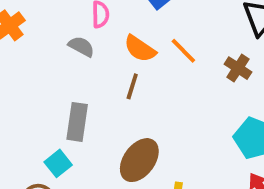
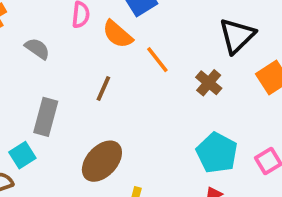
gray semicircle: (81, 46) -> (37, 49), moved
orange semicircle: (140, 49) -> (118, 34), moved

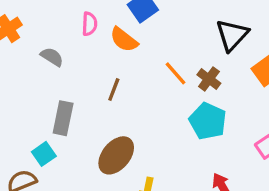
orange line: (157, 60) -> (176, 73), moved
cyan pentagon: (217, 153) -> (208, 121), moved

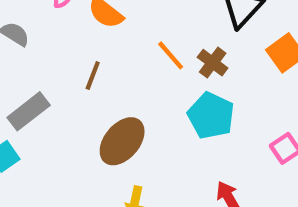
gray rectangle: (63, 118) -> (29, 111), turned 40
brown ellipse: (116, 155) -> (122, 141), moved

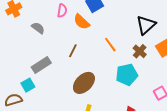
brown cross: (213, 63) -> (140, 51), moved
cyan pentagon: (211, 116) -> (127, 75), turned 30

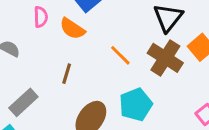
brown cross: (140, 51) -> (165, 58), size x1.6
cyan pentagon: (127, 75) -> (136, 105), moved

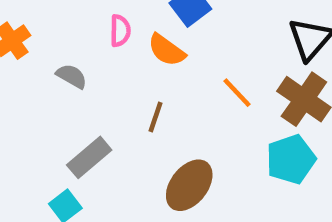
cyan pentagon: (136, 105) -> (291, 159), moved

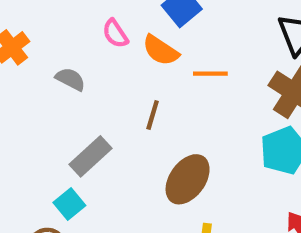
pink semicircle: (120, 31) -> (115, 34), turned 148
orange line: (237, 93) -> (210, 74), moved, turned -44

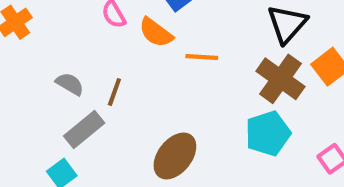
gray semicircle: (70, 79) -> (70, 84), moved
brown line: (153, 115) -> (114, 92), moved

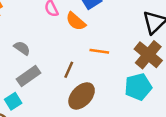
orange line: (202, 57) -> (99, 51), moved
brown line: (114, 92) -> (69, 70), moved

